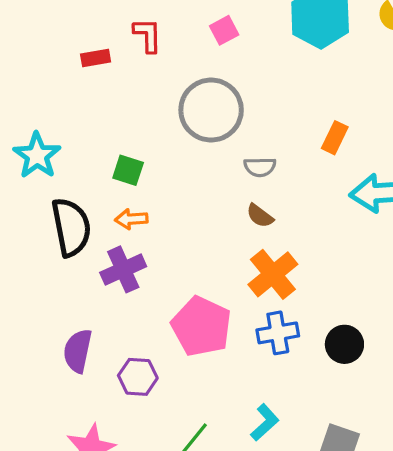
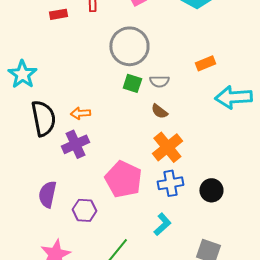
orange rectangle: (335, 138) -> (205, 63), turned 42
green square: (128, 170) -> (132, 83), moved
cyan L-shape: (265, 422) -> (162, 224), moved

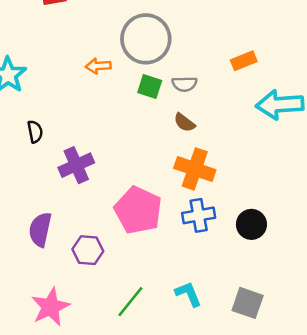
orange arrow: (80, 113) -> (98, 66), moved
black semicircle: (43, 118) -> (35, 132), size x0.5
orange cross: (167, 147) -> (195, 169), turned -32
cyan L-shape: (162, 224) -> (188, 294), moved, turned -70

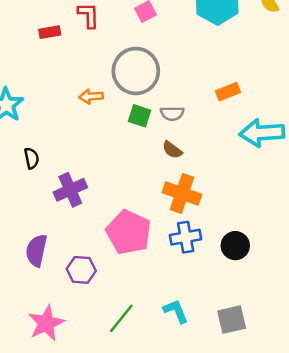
gray square: (248, 303) -> (232, 320), turned -32

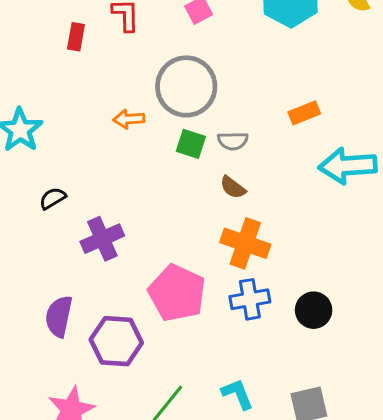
red rectangle: (50, 32) -> (76, 37), turned -70
black semicircle: (32, 158) -> (53, 198), turned -110
purple hexagon: (81, 270) -> (116, 341), size x1.4

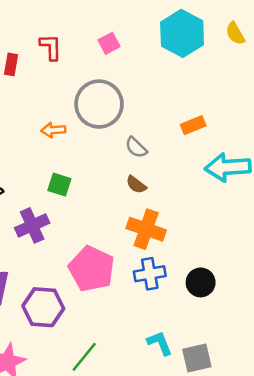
gray semicircle: (233, 141) -> (136, 147), turned 45
green square: (191, 144) -> (59, 185), moved
cyan L-shape: (237, 394) -> (160, 343), moved

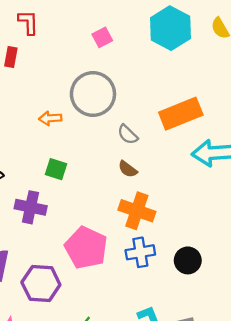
red L-shape: (51, 47) -> (28, 22), moved
orange rectangle: (193, 125) -> (181, 114), size x1.8
purple cross: (32, 225) -> (31, 207), turned 36

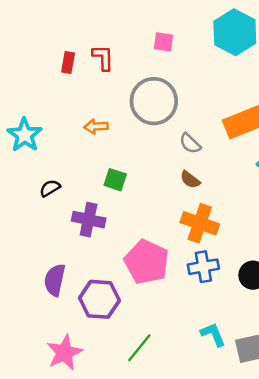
red L-shape: (28, 22) -> (103, 58), moved
pink square: (102, 37) -> (164, 42), turned 36
orange arrow: (50, 118) -> (96, 126), moved

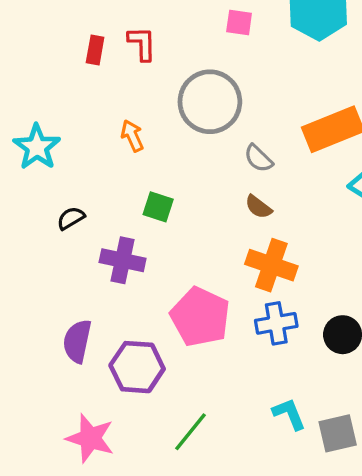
pink square: (164, 42) -> (239, 22), moved
orange arrow: (96, 126) -> (132, 136), turned 70
pink star: (64, 353) -> (90, 438), turned -30

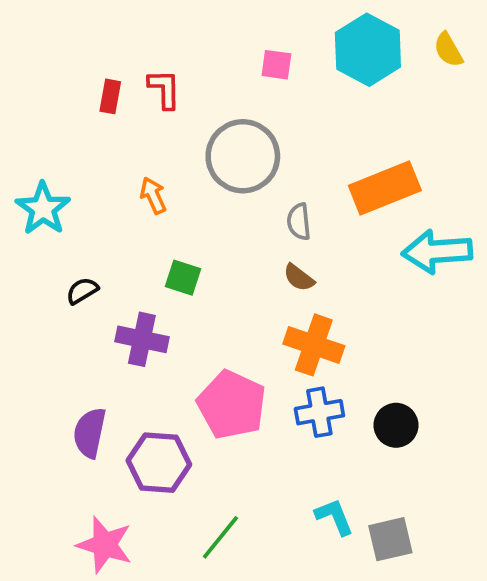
gray semicircle: (258, 158) -> (299, 222), turned 40

